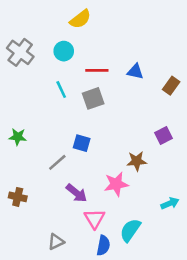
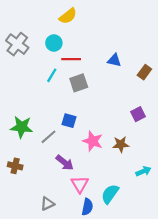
red line: (97, 70) -> (71, 59), moved
cyan line: (61, 89) -> (52, 75), turned 56
green star: (18, 137) -> (22, 127), moved, size x1.5
brown star: (137, 161) -> (121, 144), moved
pink star: (116, 184) -> (93, 141), moved, turned 30

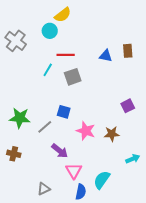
cyan circle: (54, 43) -> (50, 31), moved
brown rectangle: (144, 72) -> (128, 51), moved, turned -40

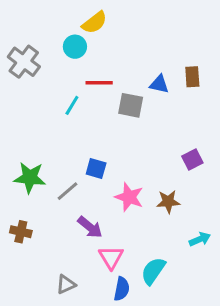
gray square: (73, 77) -> (131, 105), moved, turned 30

